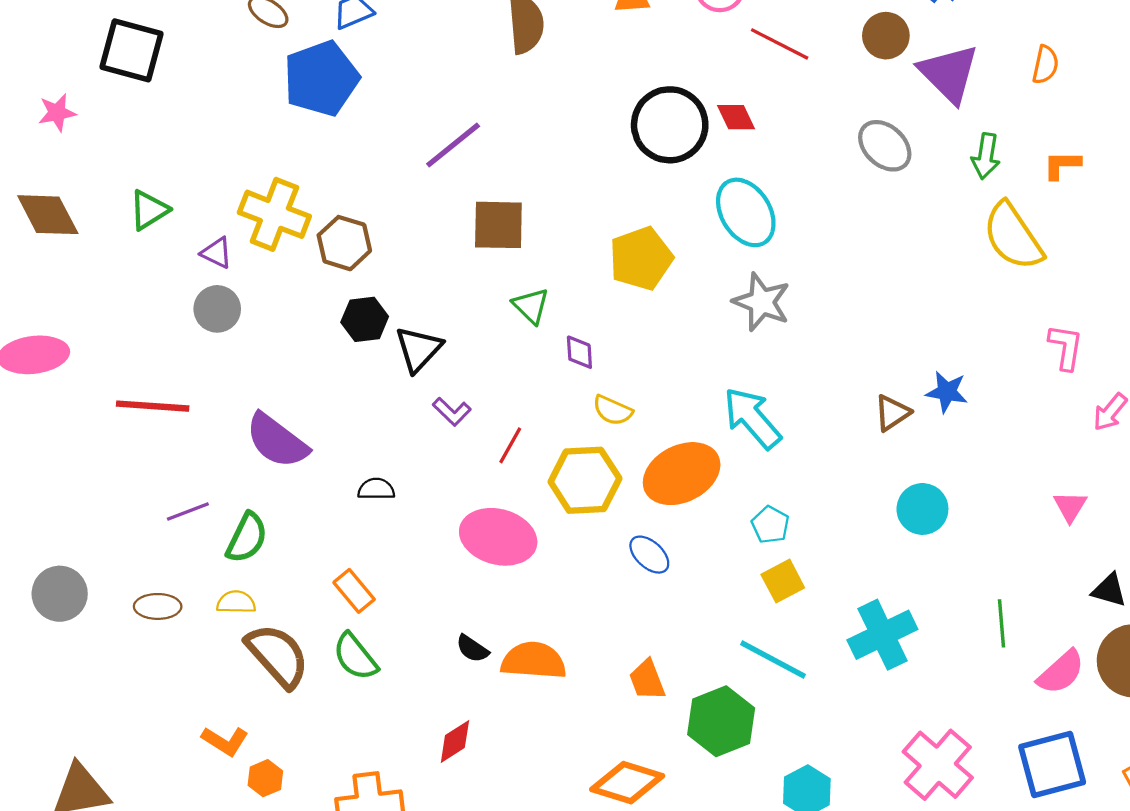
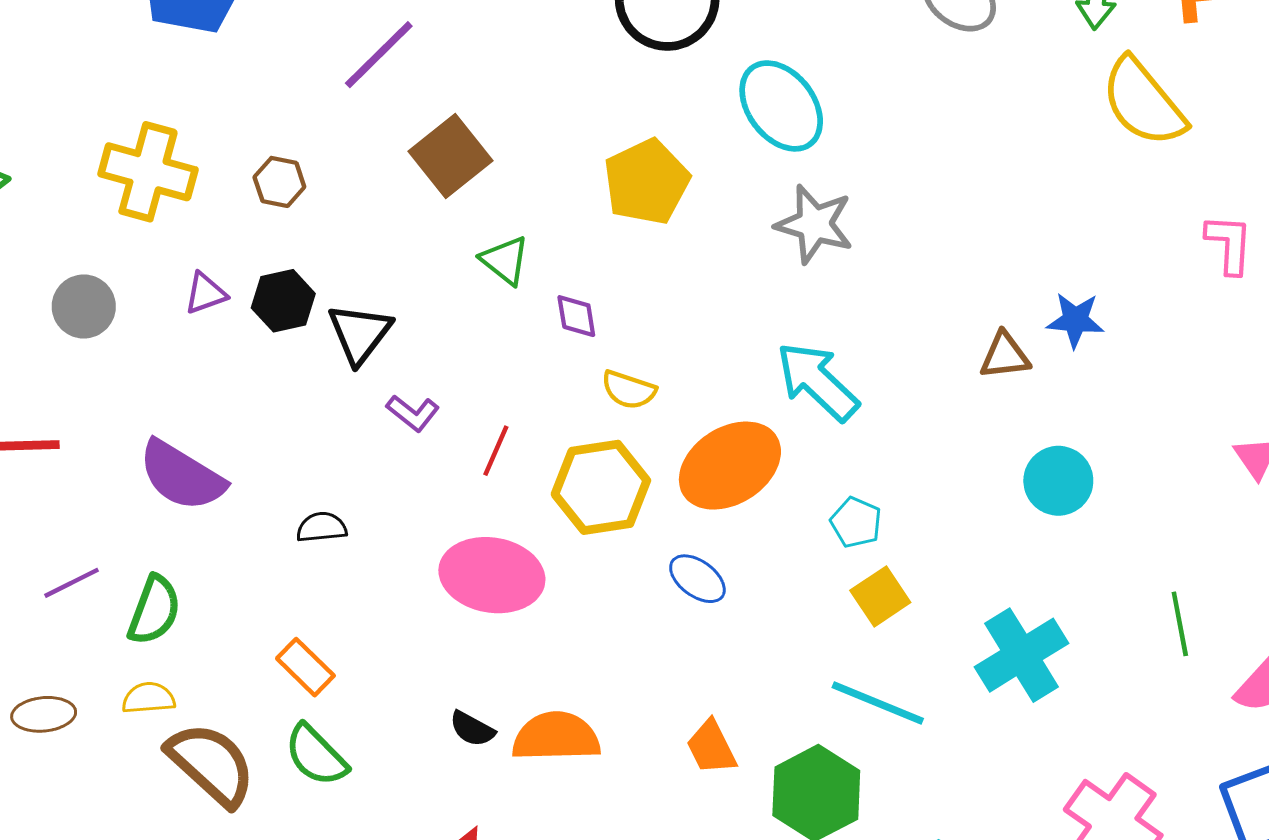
brown square: (498, 225) -> (450, 156), turned -34
brown hexagon: (344, 243) -> (279, 182), moved, size x0.7
purple triangle: (217, 253) -> (205, 293), moved, turned -40
brown triangle: (892, 413) -> (1005, 356), turned 33

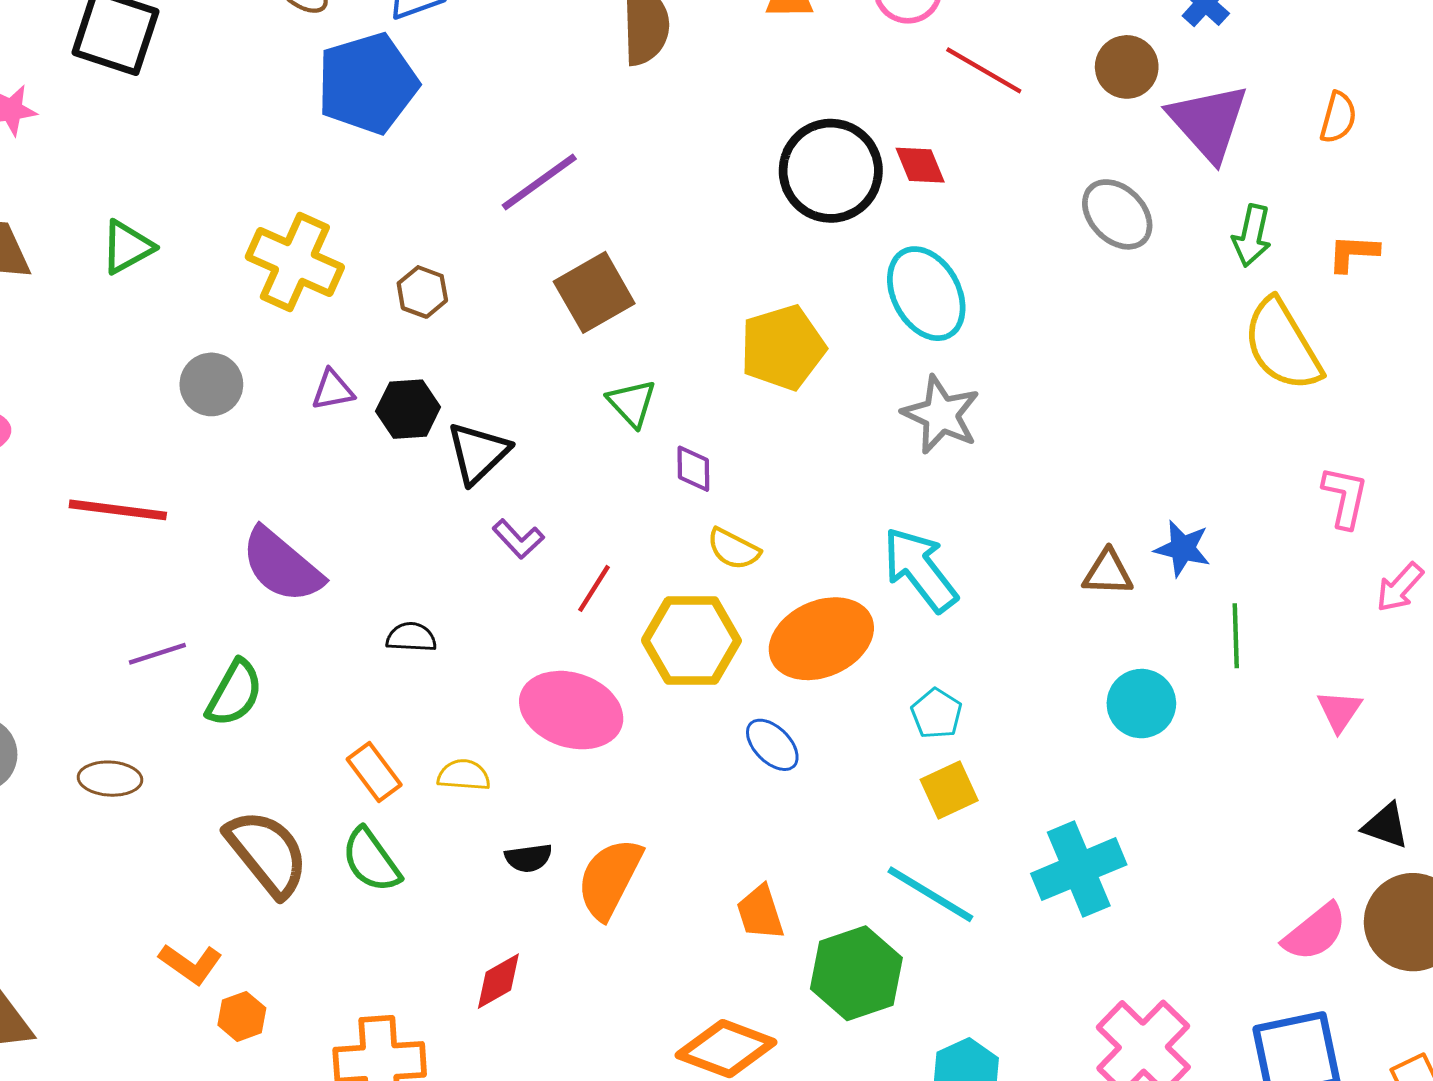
green line: (1180, 624) -> (1236, 636), moved
yellow semicircle: (149, 698) -> (464, 775), moved
black semicircle: (472, 729) -> (528, 858), turned -45
orange semicircle: (556, 737) -> (610, 878), turned -70

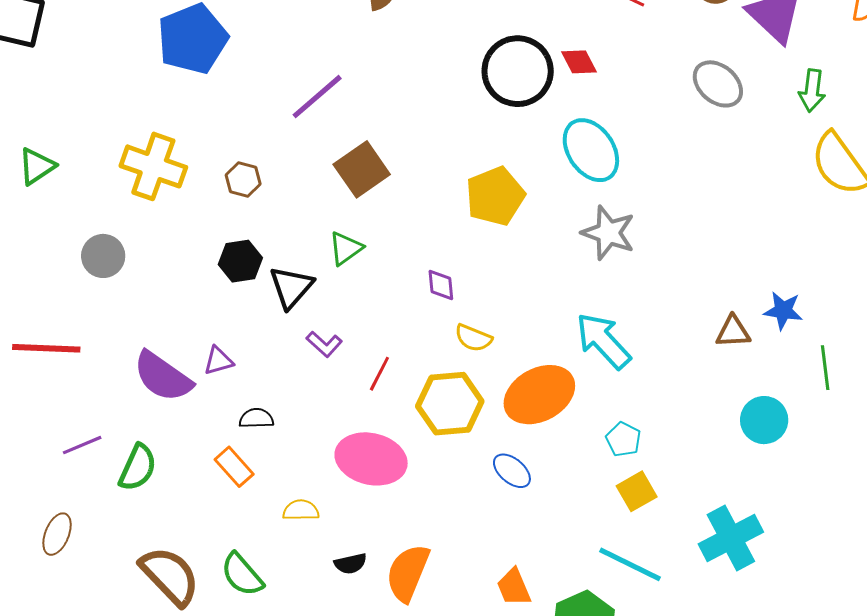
purple triangle: (333, 390) -> (218, 361), moved
green triangle: (632, 403) -> (346, 248), moved, turned 42
orange rectangle: (374, 772) -> (234, 467), moved
brown ellipse: (110, 779) -> (57, 534), turned -66

